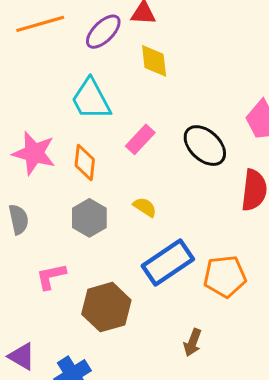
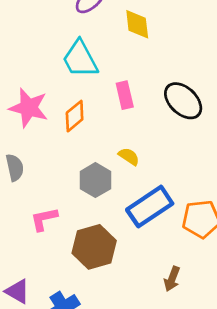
pink rectangle: (140, 139) -> (125, 95), turned -56
orange diamond: (85, 162) -> (75, 116), turned 44
gray hexagon: (89, 218) -> (95, 180), moved

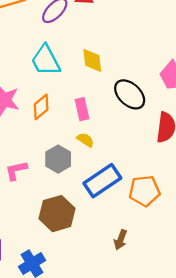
yellow diamond: (137, 24) -> (92, 60), moved
pink rectangle: (125, 95) -> (82, 109), moved
pink L-shape: (44, 219) -> (16, 170), moved

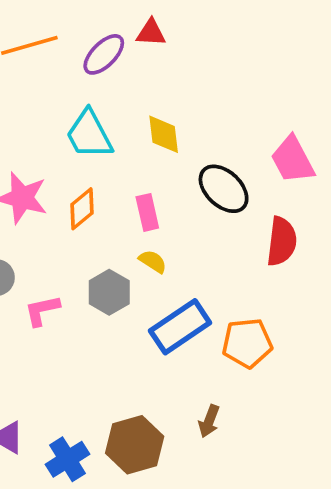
brown hexagon: (57, 214) -> (135, 445), moved

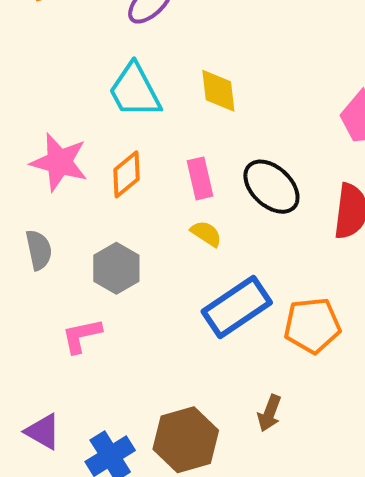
black ellipse: (224, 189) -> (271, 187), moved
gray hexagon: (109, 292) -> (116, 268), moved
pink L-shape: (42, 310) -> (82, 336), moved

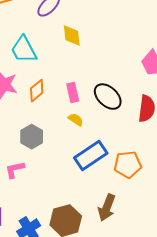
cyan trapezoid: (135, 91) -> (24, 50), moved
yellow diamond: (218, 91) -> (72, 36), moved
brown arrow: (269, 413) -> (107, 208), size x1.5

